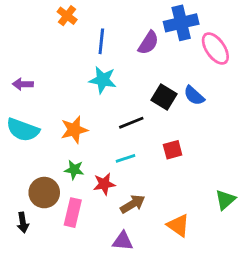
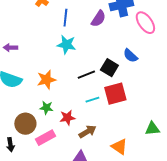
black square: (164, 97) -> (109, 68), moved
red square: (173, 150) -> (115, 94), size x1.6
cyan line: (126, 158) -> (92, 100), moved
green triangle: (225, 200) -> (152, 129), turned 35
pink rectangle: (73, 213) -> (45, 138), turned 48

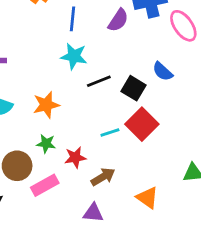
black line: (86, 75) -> (99, 81), moved
red square: (115, 94) -> (142, 124), turned -30

